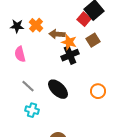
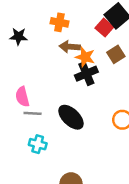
orange cross: (36, 25) -> (59, 22), moved, turned -32
pink semicircle: (20, 54) -> (22, 97), moved
gray line: (28, 86) -> (33, 113), turned -40

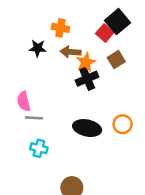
black star: (18, 36) -> (38, 48), moved
orange star: (85, 57) -> (86, 62), turned 30
black ellipse: (71, 117) -> (87, 128), moved, turned -32

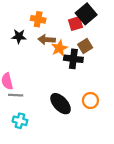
red square: (105, 33) -> (75, 24), turned 32
black cross: (87, 79) -> (73, 59), moved, turned 30
black ellipse: (87, 128) -> (61, 104), turned 35

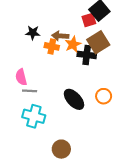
orange cross: (38, 19) -> (52, 46), moved
brown square: (85, 46) -> (98, 42), size x1.5
cyan cross: (20, 121) -> (34, 116), size x1.5

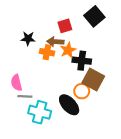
red square: (89, 20) -> (65, 26), moved
brown square: (98, 42) -> (93, 80), moved, turned -30
orange circle: (104, 96) -> (82, 91), moved
cyan cross: (34, 116) -> (40, 112), moved

